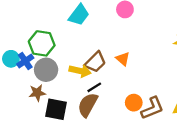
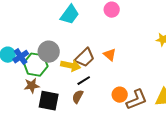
green hexagon: (42, 43) -> (36, 65), moved
gray circle: (46, 70) -> (49, 52), moved
brown semicircle: (88, 105) -> (78, 97), size x0.6

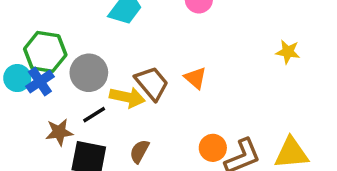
brown trapezoid: (85, 58) -> (152, 83), turned -85
green hexagon: (36, 65) -> (45, 52), moved
black line: (84, 81) -> (94, 115), moved

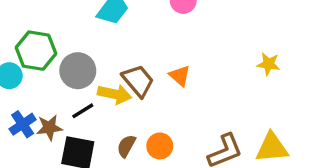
yellow star: (288, 52) -> (269, 64), moved
blue cross: (40, 82) -> (23, 124), moved
orange circle: (213, 148) -> (160, 146), moved

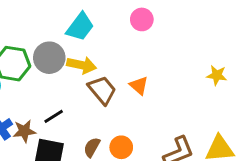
gray circle: (78, 71) -> (49, 58), moved
yellow arrow: (115, 94) -> (82, 65), moved

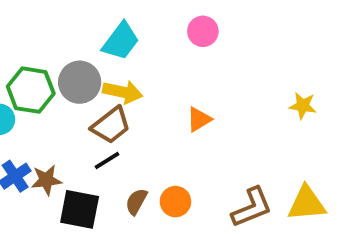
orange triangle: (139, 86) -> (199, 119), turned 48
brown trapezoid: (102, 90) -> (111, 125), moved, turned 92
black line: (54, 116) -> (107, 160), moved

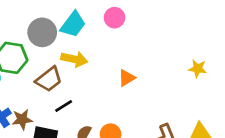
pink circle: (203, 31) -> (115, 18), moved
gray circle: (80, 82) -> (42, 32), moved
brown trapezoid: (111, 125) -> (49, 79), moved

